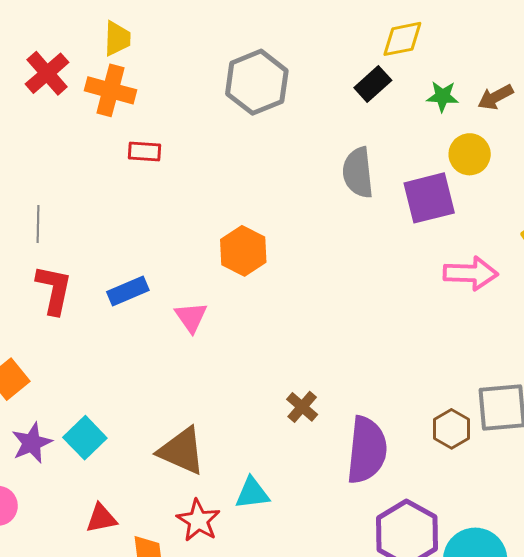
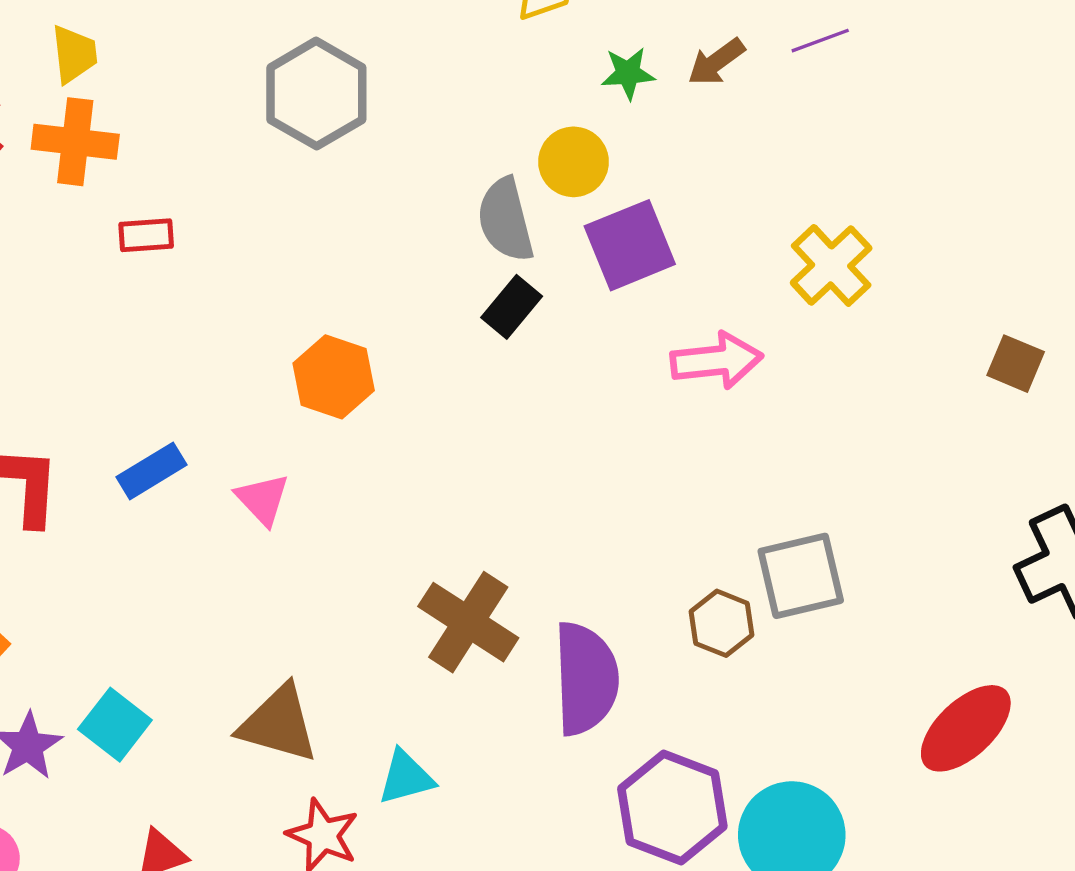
black rectangle: (373, 84) -> (512, 307), moved
yellow circle: (470, 154) -> (574, 162), moved
brown cross: (302, 407) -> (468, 622), size x1.8

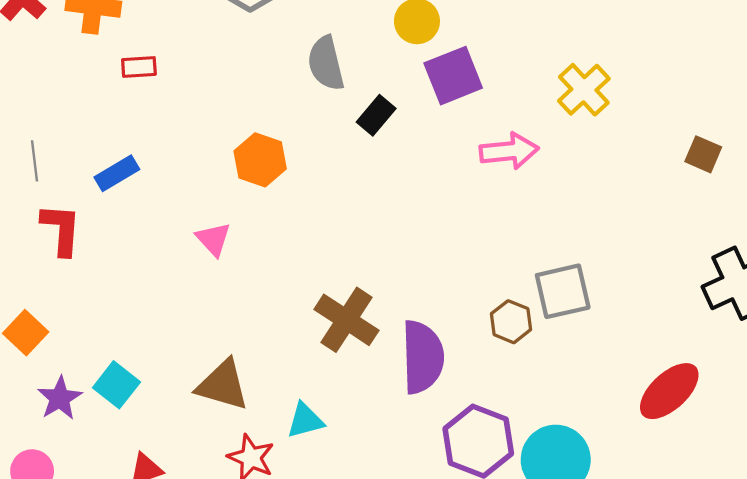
gray semicircle: (506, 220) -> (326, 63), moved
blue rectangle: (151, 471) -> (117, 173), moved

